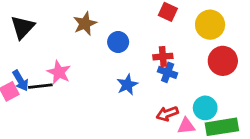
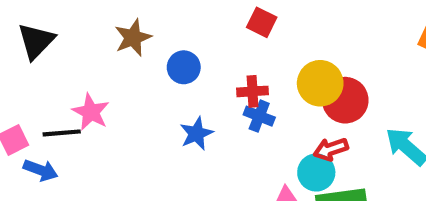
yellow circle: (210, 25) -> (320, 83), moved
blue arrow: (21, 81) -> (41, 170), moved, turned -40
red arrow: (167, 114) -> (331, 149), moved

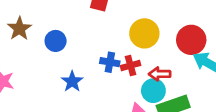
red cross: (253, 91) -> (131, 65), moved
red circle: (345, 100) -> (191, 40), moved
red arrow: (331, 149) -> (160, 74), turned 30

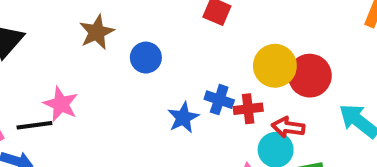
red circle: (191, 40) -> (310, 76), moved
blue star: (72, 81) -> (183, 118), moved

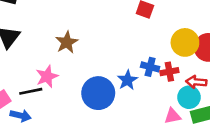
brown star: (97, 32) -> (67, 42), moved
blue circle: (146, 58) -> (98, 93), moved, size x1.6
pink star: (61, 104) -> (47, 76), turned 30

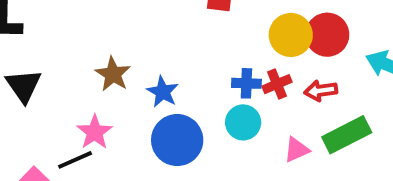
blue star: (127, 80) -> (163, 92), moved
cyan circle: (189, 97) -> (243, 122), moved

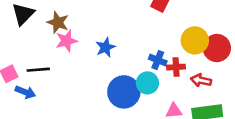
brown star: (113, 74) -> (58, 22), moved, turned -30
pink star: (95, 132) -> (66, 41), moved
blue circle: (177, 140) -> (124, 92), moved

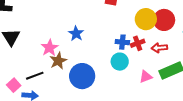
brown star: (58, 22) -> (58, 61), moved, turned -30
blue star: (105, 47) -> (76, 33), moved
blue circle: (124, 92) -> (82, 76), moved

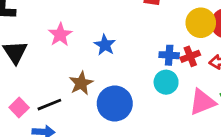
pink star: (50, 48) -> (60, 35), moved
pink triangle: (146, 77) -> (202, 102), size x1.5
pink square: (14, 85) -> (19, 108), moved

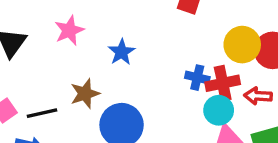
red cross: (190, 56) -> (223, 83), size x1.4
cyan circle: (166, 82) -> (219, 110), moved

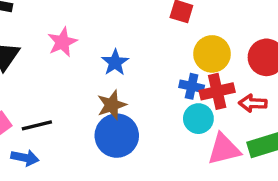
yellow circle: (242, 45) -> (212, 54), moved
brown star: (85, 94) -> (112, 105), moved
cyan circle: (219, 110) -> (198, 119), moved

